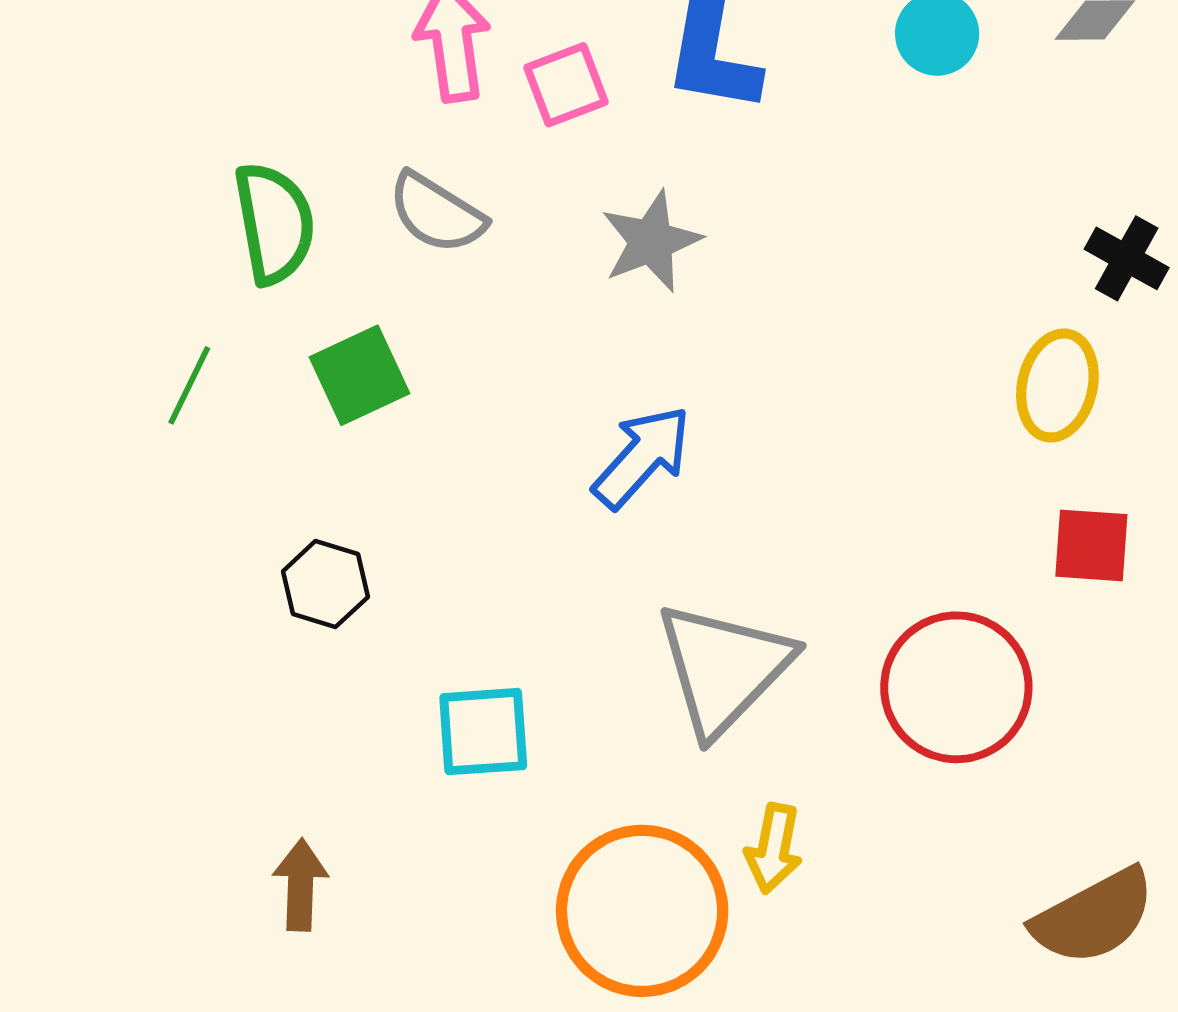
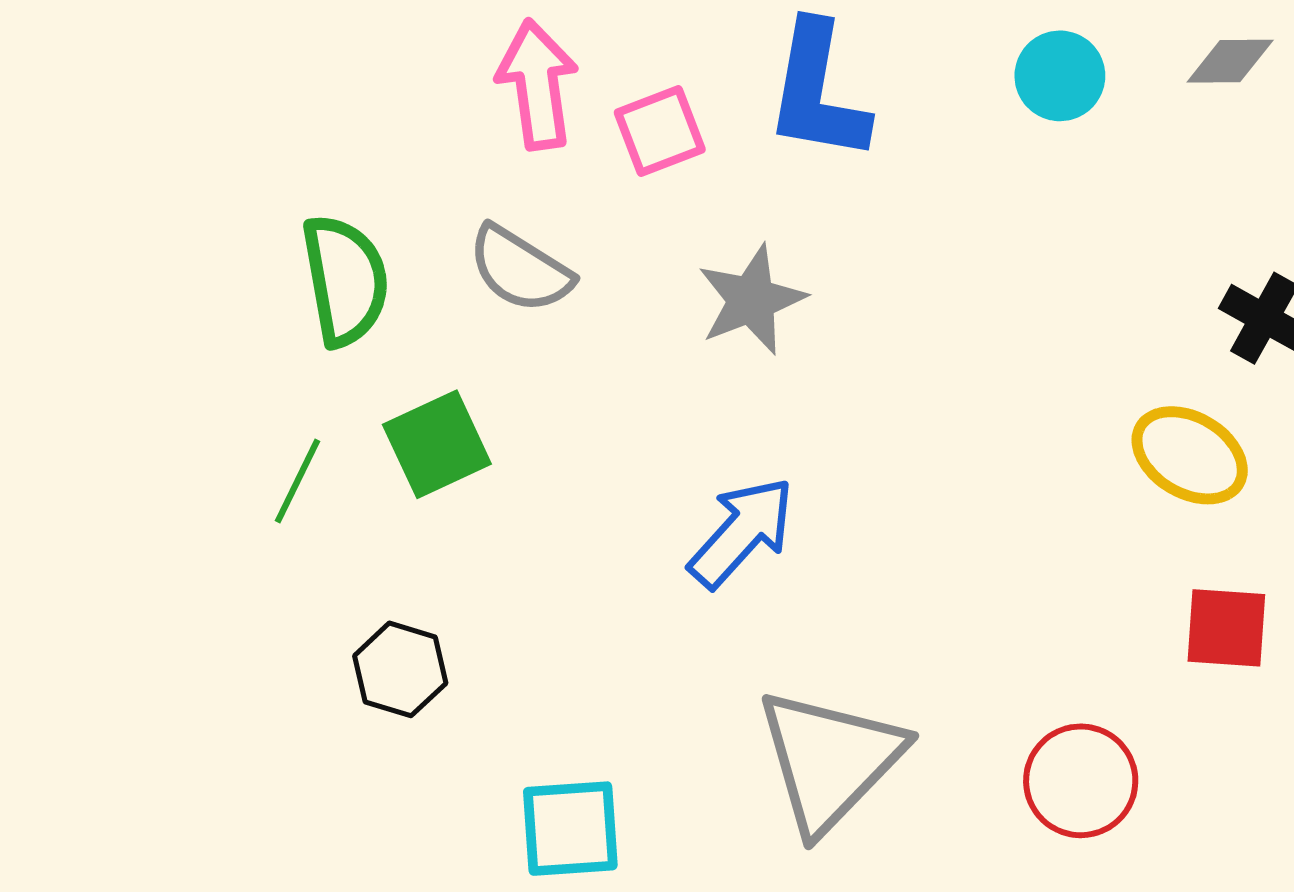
green line: (189, 385) -> (297, 481), moved
yellow ellipse: (1057, 385) -> (1190, 455), turned -72
red circle: (956, 687) -> (1081, 781), size x0.7

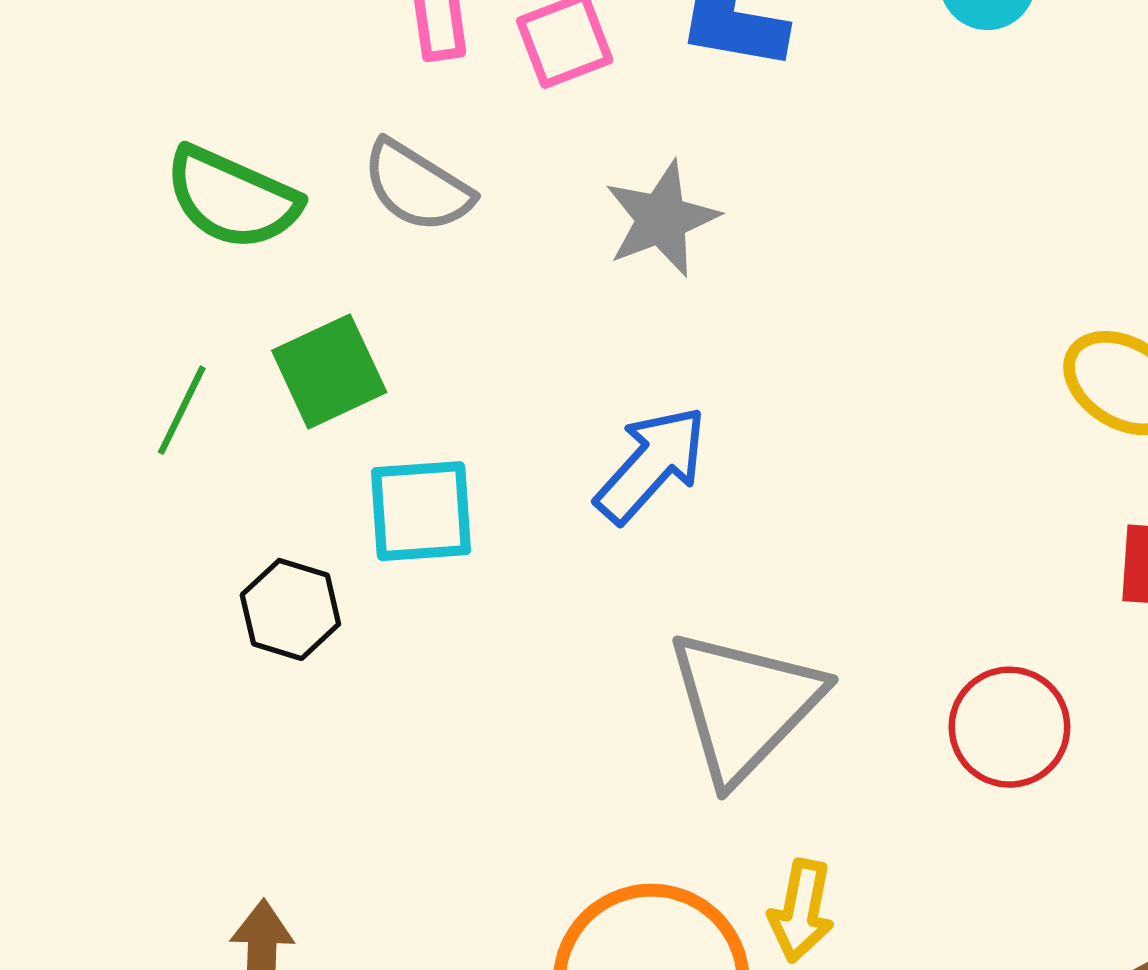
green semicircle: (345, 280) -> (232, 198), turned 124
cyan square: (570, 829) -> (421, 511), moved

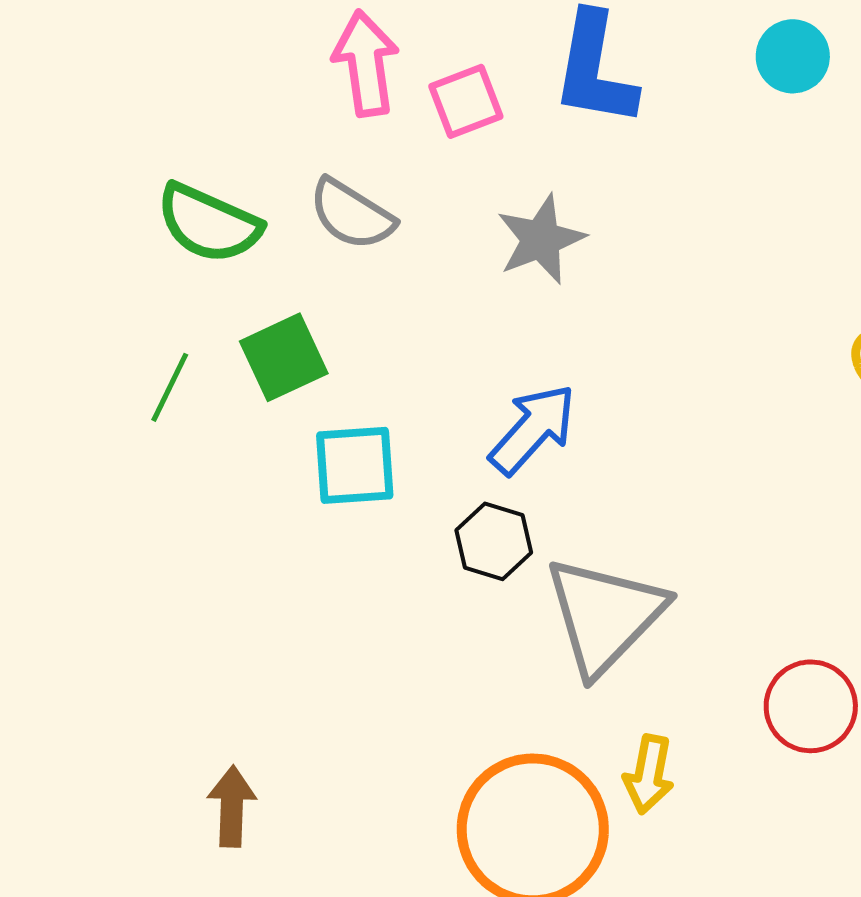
black hexagon: (290, 609) -> (494, 541), moved
red circle: (1009, 727) -> (811, 706), moved

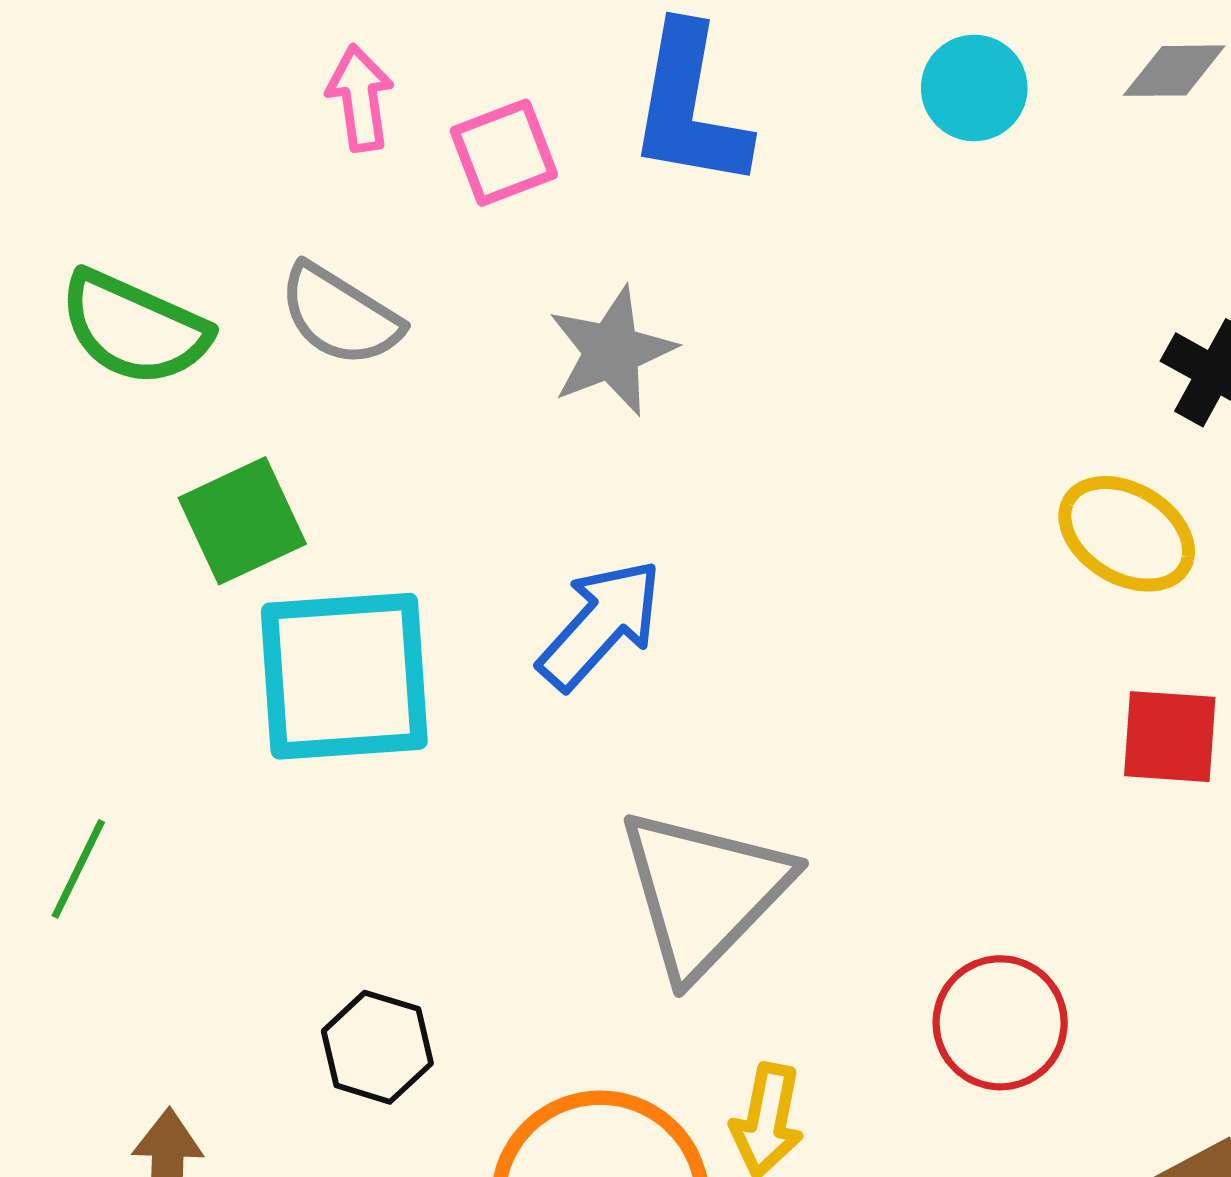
pink arrow: (366, 63) -> (360, 98), size x0.7
green line: (170, 387) -> (78, 869), moved
cyan square: (355, 465) -> (344, 676), size x1.5
black hexagon: (494, 541) -> (377, 1047), moved

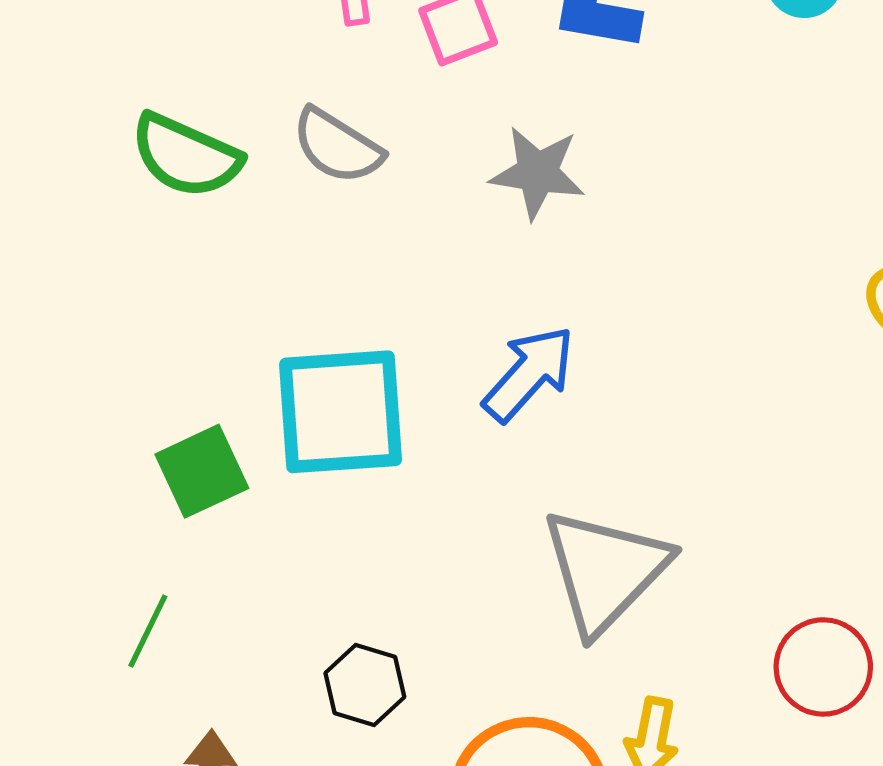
gray star: (612, 351) -> (537, 173), turned 30
green square: (242, 521) -> (202, 471), moved
green line: (78, 869) -> (148, 631), moved

